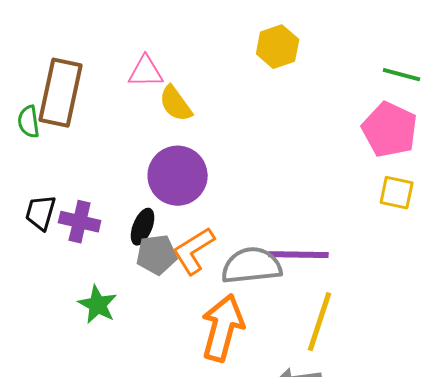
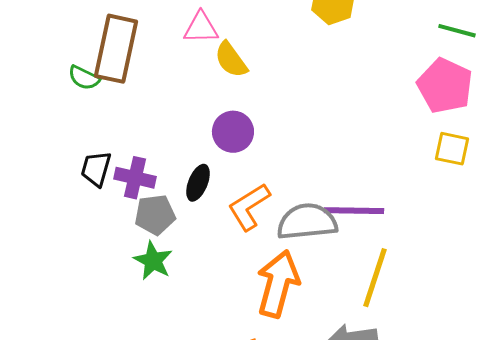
green semicircle: (29, 122) -> (84, 78), turned -56
purple circle: (178, 176) -> (233, 132), size x0.7
gray pentagon: (157, 255) -> (155, 215), moved

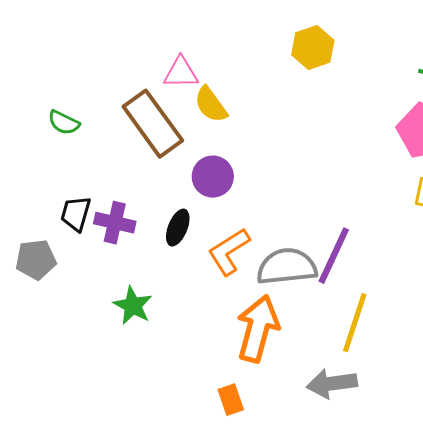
brown rectangle: (116, 49) -> (153, 124), moved, turned -48
purple line: (354, 211) -> (334, 256), turned -66
gray pentagon: (155, 215) -> (36, 260), moved

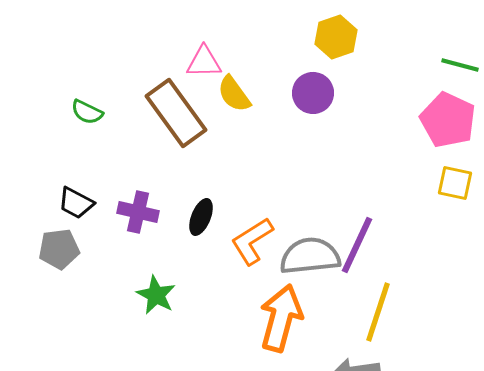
purple circle: (213, 177) -> (313, 93), moved
black trapezoid: (76, 214) -> (76, 203), moved, turned -78

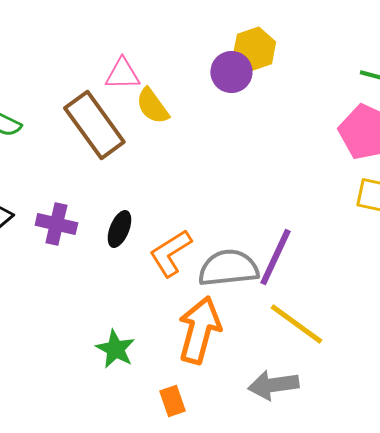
purple circle: (313, 93) -> (231, 72), moved
green star: (156, 295) -> (115, 349), moved
yellow line: (378, 312) -> (296, 324), turned -72

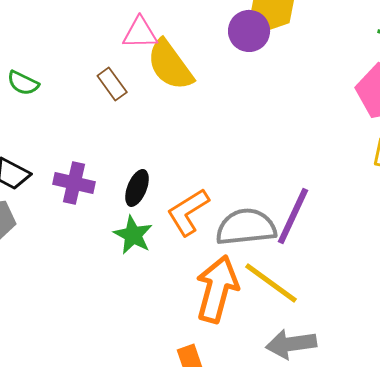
yellow semicircle: (152, 106) -> (170, 65), size x1.4
brown rectangle: (94, 125) -> (112, 84), size x0.5
yellow line: (296, 324) -> (271, 283), moved
green star: (115, 349) -> (133, 235), moved

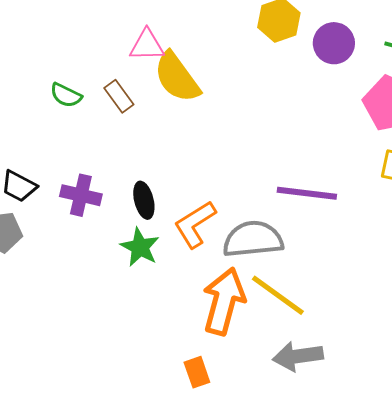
purple circle: (249, 31) -> (334, 43), moved
green semicircle: (23, 83) -> (66, 95), moved
black ellipse: (137, 188) -> (144, 200), turned -36
purple line: (293, 216) -> (307, 193), moved, turned 72

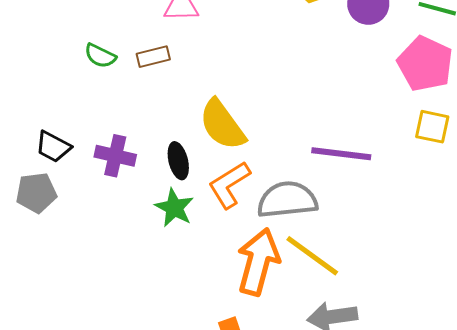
yellow semicircle: (177, 77) -> (222, 125), moved
brown rectangle: (119, 96) -> (153, 57), turned -68

